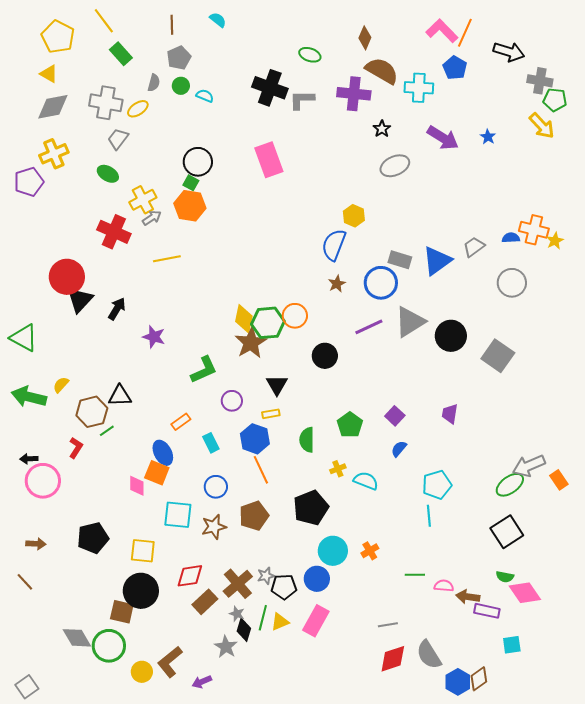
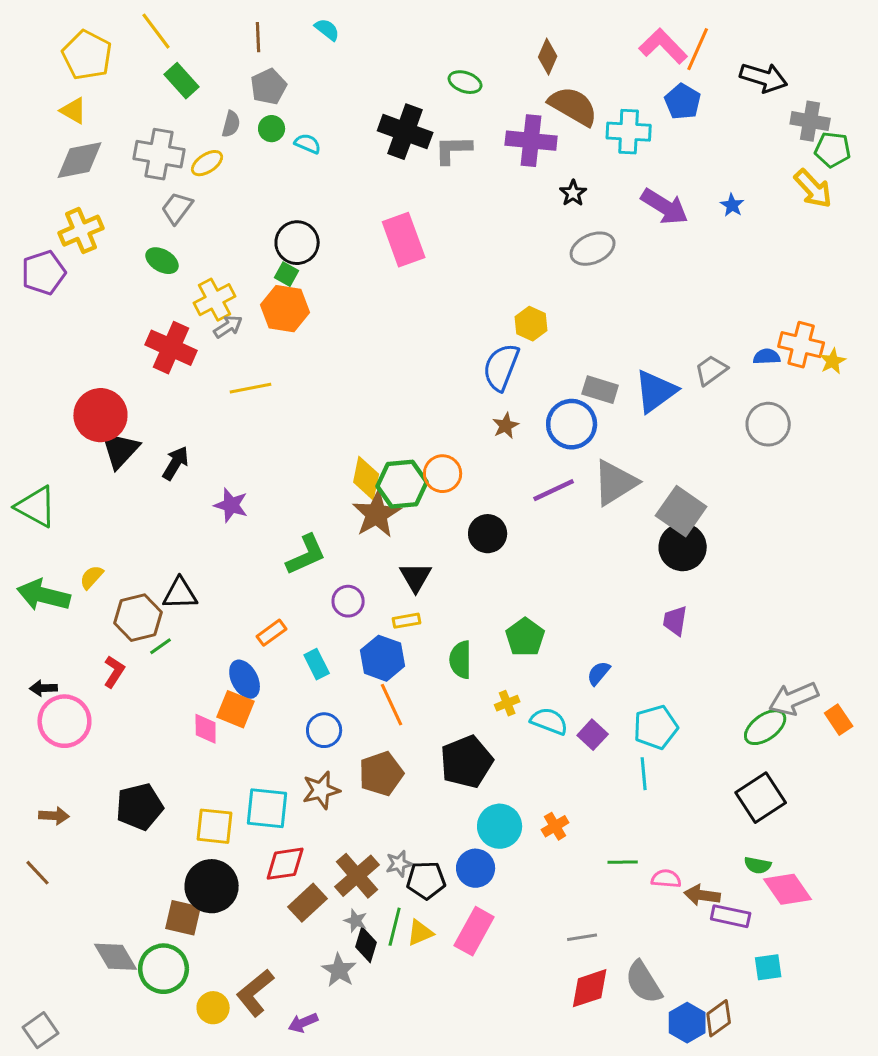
black circle: (451, 336) -> (683, 547), moved
gray square: (498, 356) -> (681, 511), moved
purple square: (395, 416) -> (593, 735), moved
cyan square: (178, 515) -> (267, 808), moved

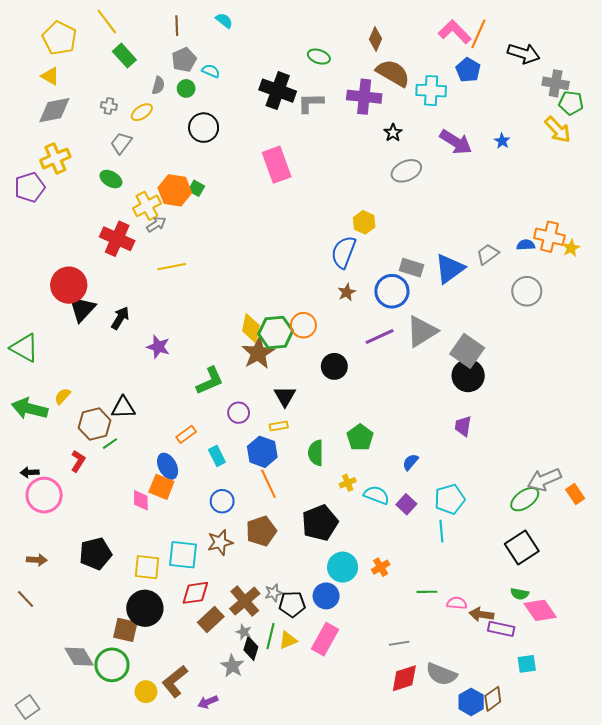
cyan semicircle: (308, 144) -> (211, 71), moved
gray cross: (159, 154) -> (109, 106), size x0.5
black circle: (297, 243) -> (204, 128), moved
orange hexagon: (285, 309) -> (175, 190), moved
gray semicircle: (644, 982) -> (441, 674), turned -36

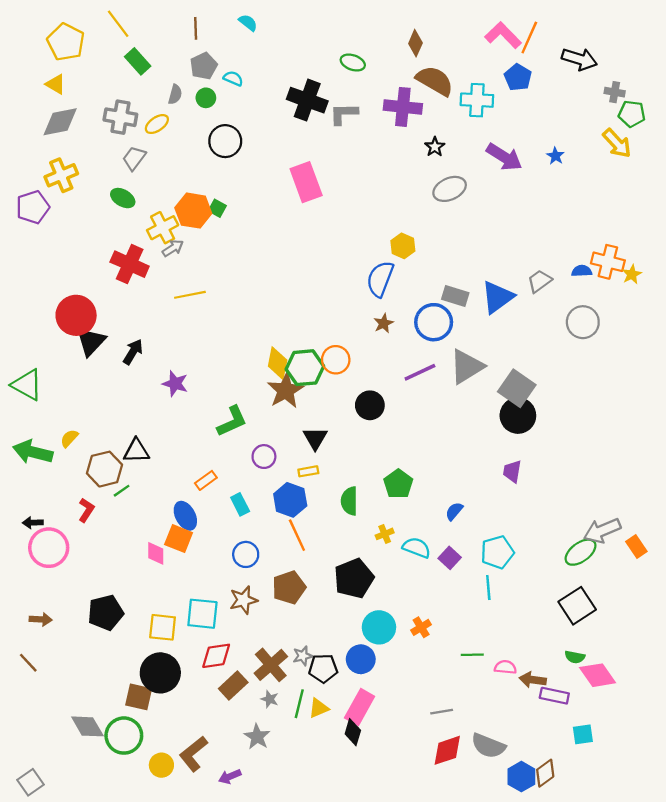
gray cross: (556, 83) -> (615, 92), size x0.7
gray cross: (109, 106) -> (120, 117), size x1.8
black diamond: (251, 648) -> (353, 732), moved

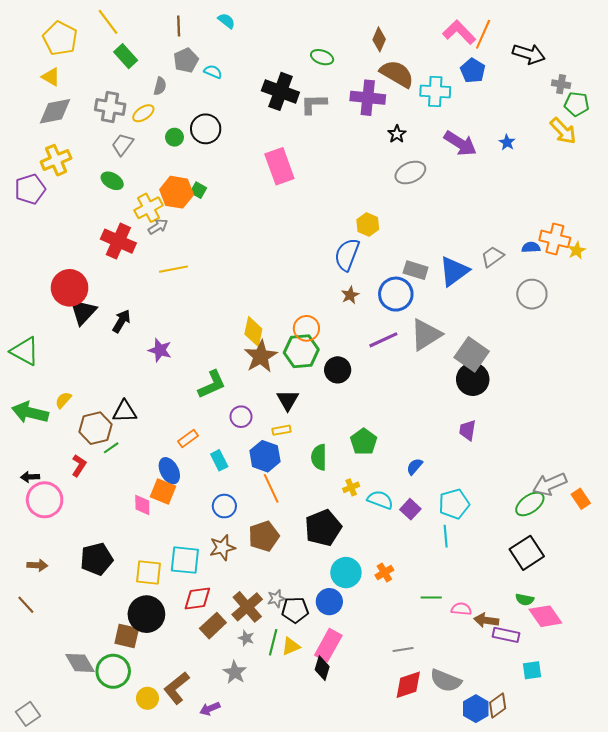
green circle: (206, 98) -> (174, 137), moved
green hexagon: (305, 368) -> (301, 351), moved

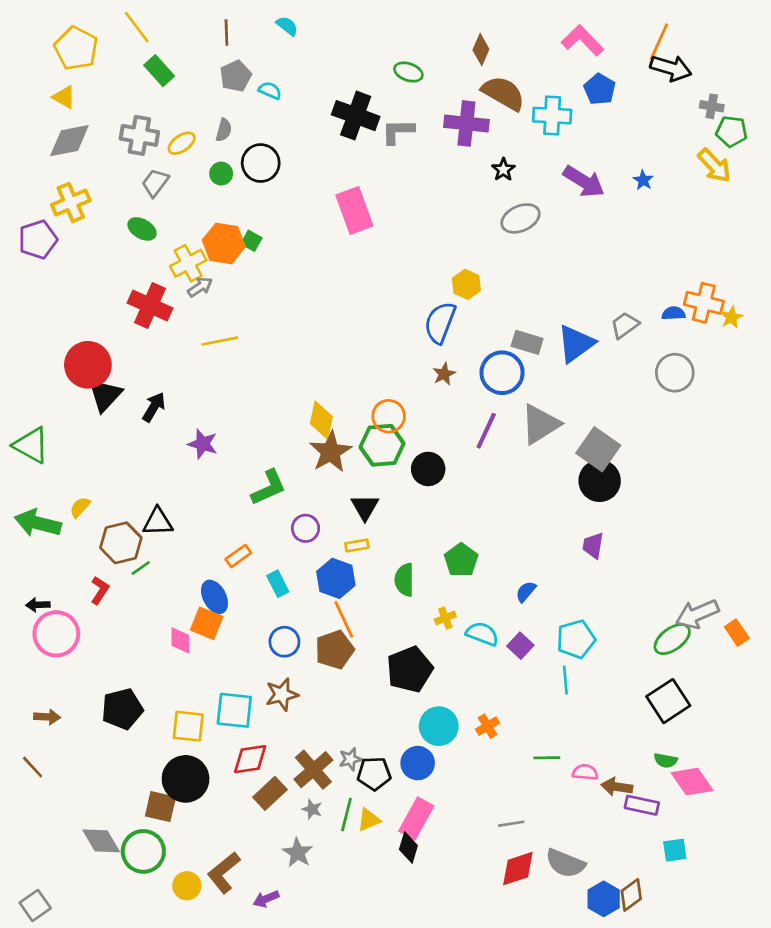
orange line: (483, 34) -> (659, 42), moved
gray semicircle: (160, 86) -> (224, 130), moved
purple line: (383, 340) -> (486, 431), turned -40
brown pentagon: (264, 536) -> (335, 650), moved

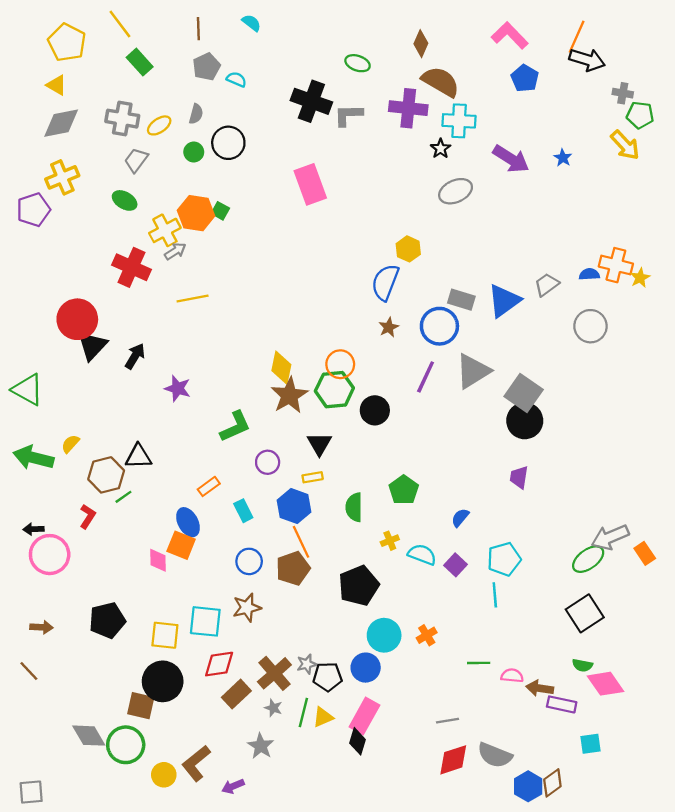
cyan cross: (552, 116) -> (459, 121), moved
gray square: (35, 905) -> (31, 792), turned 30

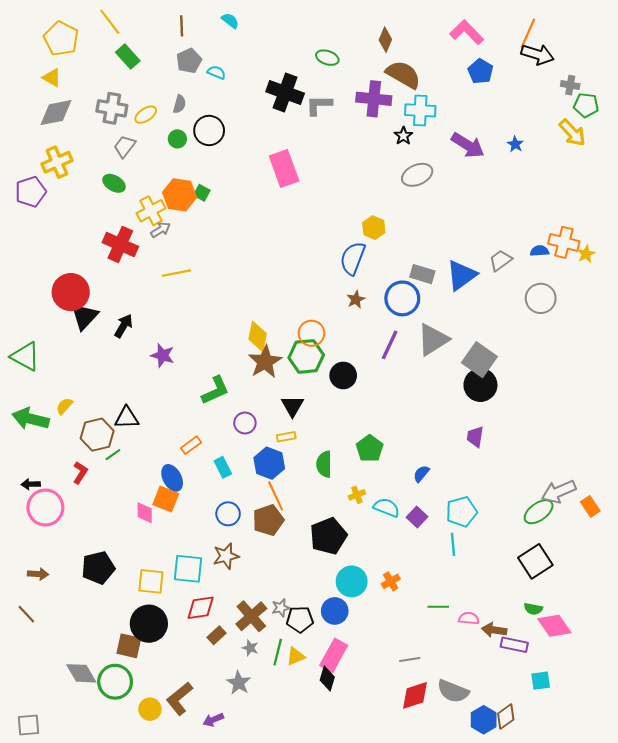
brown rectangle: (236, 694) -> (216, 635), size x0.7

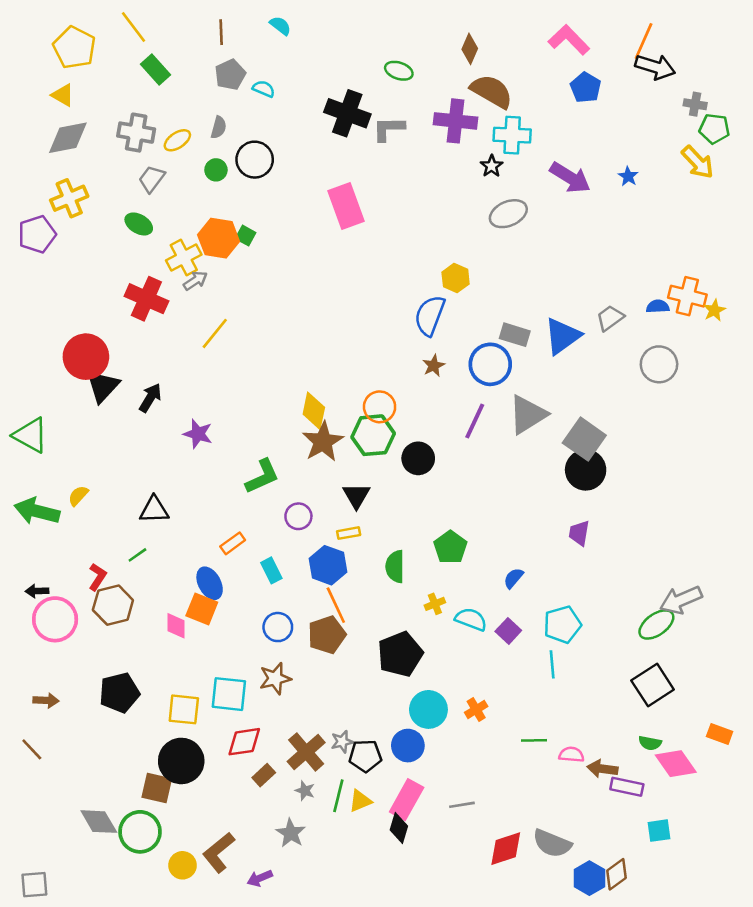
yellow line: (176, 273) -> (215, 333), turned -40
brown hexagon: (97, 435) -> (113, 605), moved
orange rectangle: (590, 506) -> (720, 734), moved, turned -36
gray line: (410, 660) -> (462, 805), moved

